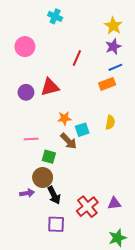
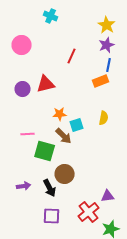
blue line: (115, 67) -> (109, 65), turned -56
green square: (49, 157) -> (45, 151), size x1.5
brown circle: (43, 178) -> (65, 174), moved
red cross: (87, 207) -> (89, 212), moved

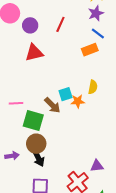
blue line: (109, 65) -> (98, 34), turned -64
purple circle: (23, 89) -> (30, 25), moved
orange star: (60, 114) -> (78, 101), moved
brown circle: (65, 174) -> (36, 144), moved

